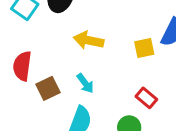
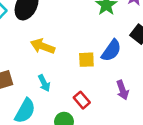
cyan arrow: (85, 83) -> (44, 83), moved

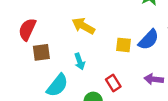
purple arrow: (123, 90) -> (154, 79), turned 108

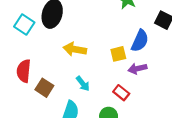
brown square: (41, 52) -> (44, 88), turned -30
purple arrow: (154, 79) -> (137, 69), moved

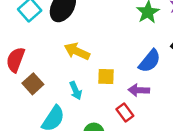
yellow square: (118, 54) -> (106, 76), moved
red rectangle: (121, 93) -> (125, 113), moved

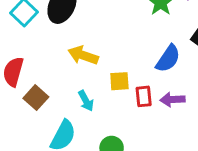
purple arrow: (139, 90) -> (172, 100), moved
red rectangle: (125, 113) -> (144, 96), moved, turned 36

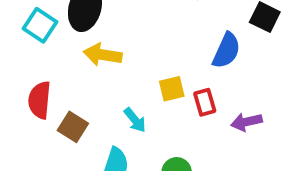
yellow arrow: (83, 55) -> (103, 55), moved
purple arrow: (172, 100) -> (246, 122), moved

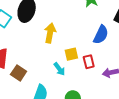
yellow arrow: (103, 55) -> (50, 33), moved, turned 90
cyan arrow: (135, 120) -> (59, 69), moved

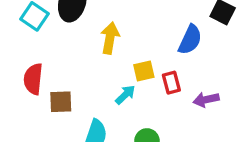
cyan arrow: (59, 69) -> (125, 95), turned -96
brown square: (19, 73) -> (61, 102), turned -35

